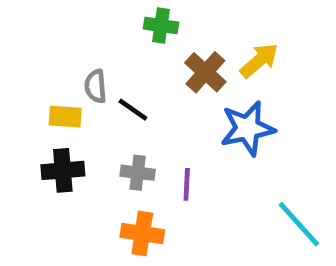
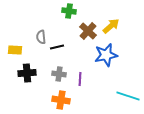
black line: (133, 110) -> (57, 47), turned -48
yellow rectangle: (65, 117) -> (15, 50), moved
cyan line: (299, 224) -> (128, 96), turned -30

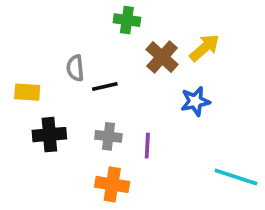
blue star: (106, 55) -> (195, 101), size x0.7

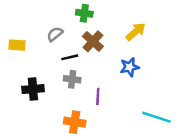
brown cross: (162, 57) -> (93, 41), moved
gray semicircle: (75, 68) -> (55, 34), moved, turned 56
yellow rectangle: (27, 92) -> (17, 45), moved
gray cross: (108, 136) -> (72, 79), moved

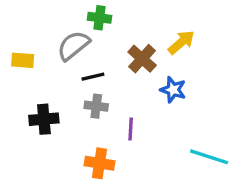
green cross: (84, 13) -> (100, 18), moved
gray semicircle: (55, 34) -> (73, 46), size x1.5
brown cross: (93, 41) -> (142, 59), moved
blue star: (130, 67) -> (173, 90), turned 30

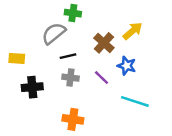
yellow rectangle: (23, 60) -> (17, 58), moved
purple line: (131, 129) -> (102, 78), moved, turned -49
cyan line: (209, 157) -> (135, 101), moved

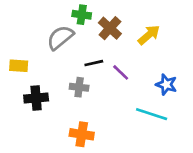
brown cross: (104, 43) -> (110, 28), moved
black line: (68, 56) -> (94, 63), moved
blue star: (127, 66) -> (166, 85), moved
purple line: (102, 78) -> (121, 72), moved

